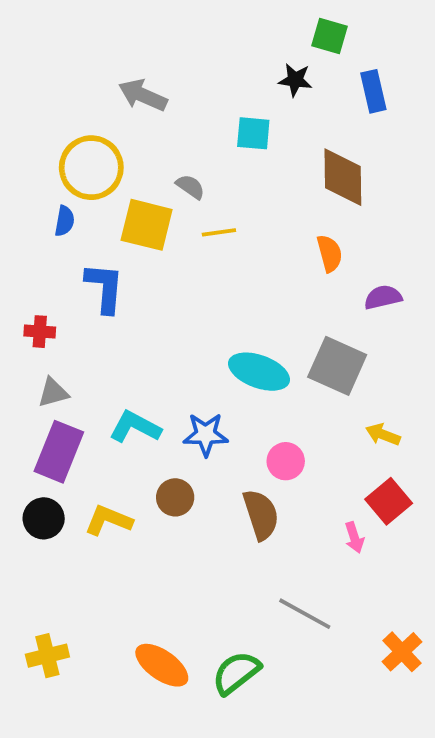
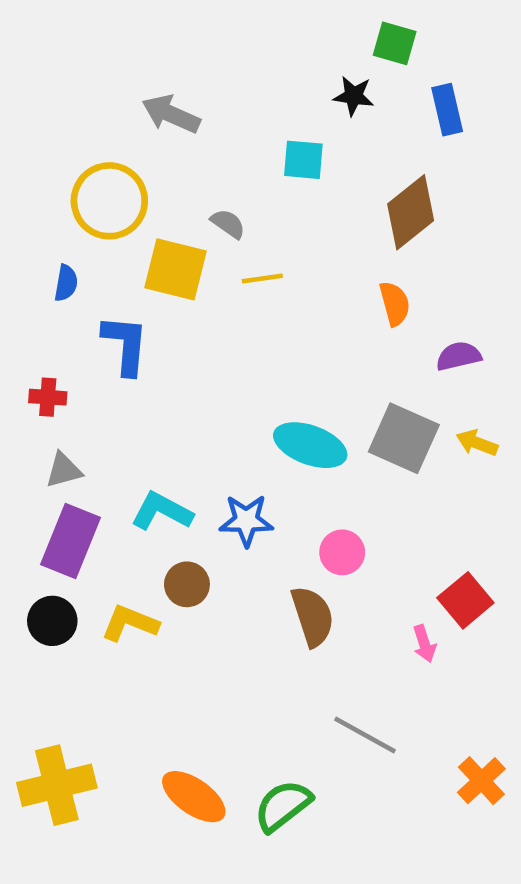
brown diamond: (343, 177) -> (411, 212), turned 52
blue semicircle: (65, 221) -> (66, 283), moved
yellow arrow: (383, 435) -> (477, 443), moved
brown circle: (175, 497) -> (187, 584), moved
yellow cross: (47, 656) -> (57, 785), size x1.5

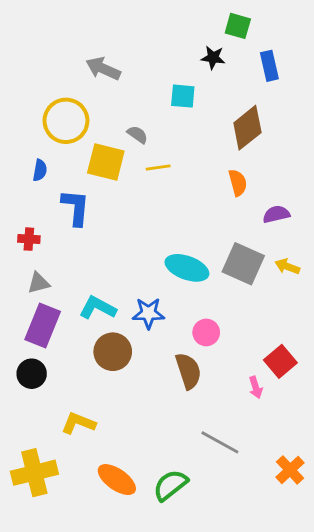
brown circle: (187, 584) -> (113, 352), size x1.4
yellow L-shape: (130, 623) -> (78, 423), moved

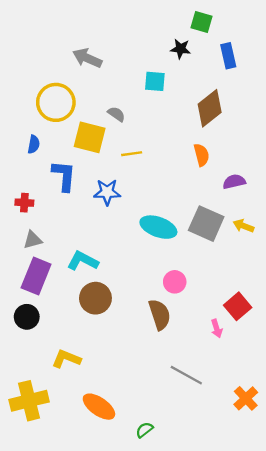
yellow line: (158, 168) -> (132, 154), moved
blue star: (148, 313) -> (107, 192), moved
green semicircle: (170, 485) -> (144, 430), moved, size x0.6

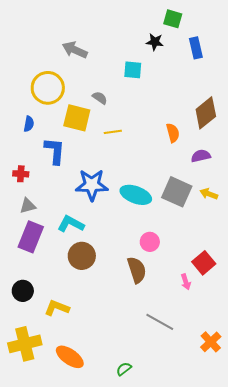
brown diamond: (210, 108) -> (206, 113), moved
blue star: (107, 192) -> (92, 185), moved, size x1.4
black circle: (27, 317) -> (23, 291), moved
orange ellipse: (99, 407) -> (70, 357), moved

